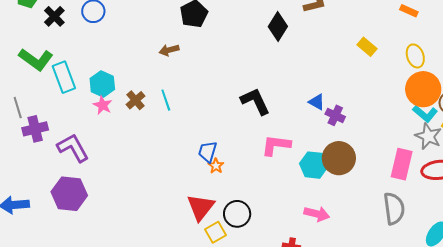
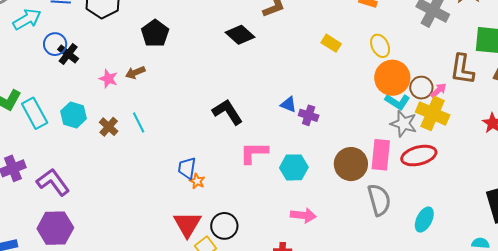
black cross: (54, 16) -> (68, 54), moved
black diamond: (278, 27) -> (240, 35), turned -72
pink star: (103, 105) -> (108, 79), moved
brown circle: (339, 158) -> (351, 164), moved

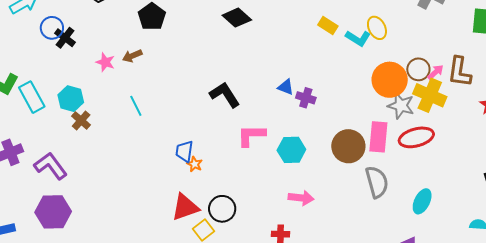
brown L-shape: (462, 69) -> (459, 72), moved
orange circle: (392, 78) -> (390, 80), moved
cyan L-shape: (397, 102) -> (358, 38), moved
brown cross: (109, 127) -> (81, 121), moved
red triangle: (187, 224) -> (185, 207), turned 40

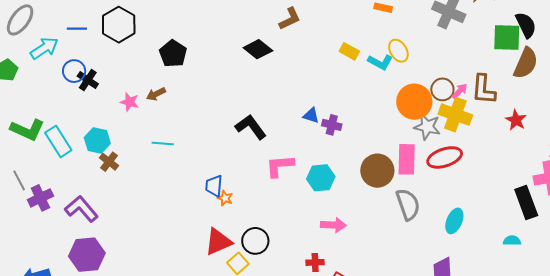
cyan line: (136, 106) -> (163, 144), turned -55

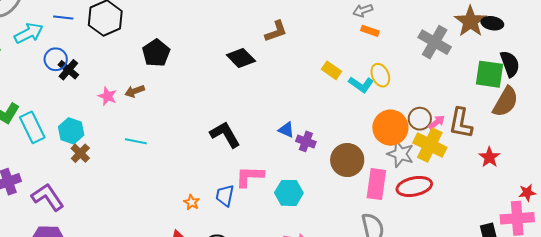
brown circle: (377, 171) -> (347, 160), moved
blue trapezoid: (214, 186) -> (225, 196), moved

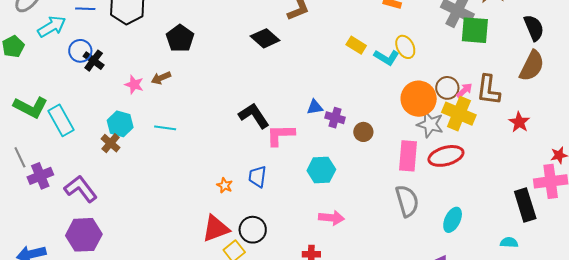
green square: (489, 74) -> (475, 30), moved
blue triangle: (286, 130) -> (315, 107), turned -30
cyan hexagon: (71, 131) -> (120, 124), moved
brown circle: (347, 160) -> (363, 132), moved, size x0.6
pink L-shape: (250, 176) -> (280, 135), moved

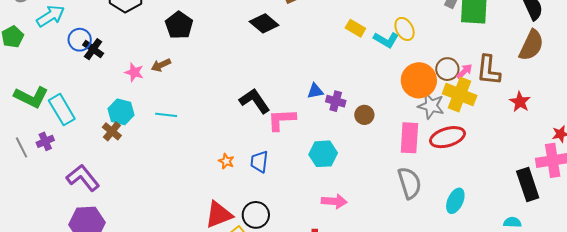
purple cross: (40, 176) -> (45, 141), moved, size x0.7
orange star: (225, 185) -> (226, 161), moved

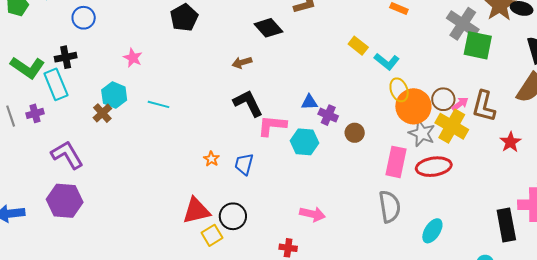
yellow ellipse: (405, 29) -> (399, 90), moved
black cross: (93, 49) -> (66, 57), moved, turned 35
brown arrow: (161, 65) -> (242, 62), moved
cyan hexagon: (323, 154) -> (305, 142), moved

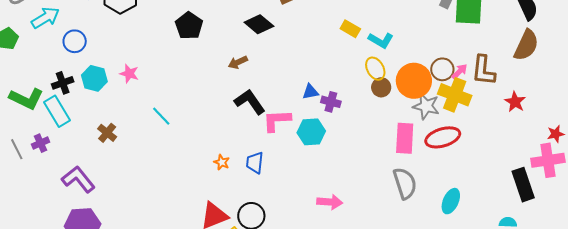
black pentagon: (184, 18) -> (189, 26), moved
yellow ellipse: (399, 90) -> (375, 69), moved
cyan hexagon: (114, 95) -> (94, 78), moved
cyan line: (158, 104) -> (161, 116), turned 40
brown circle: (355, 133) -> (381, 87), moved

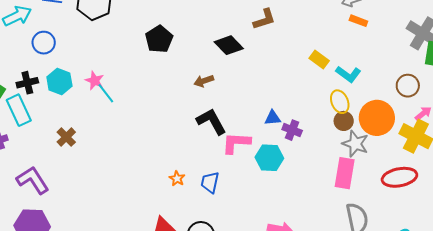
brown circle: (442, 69) -> (408, 86), moved
gray star: (426, 106) -> (355, 144), moved
cyan line: (161, 116) -> (106, 93), moved
pink rectangle: (405, 138) -> (345, 173), moved

